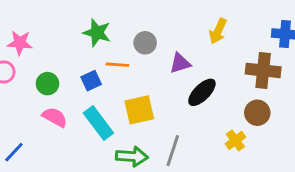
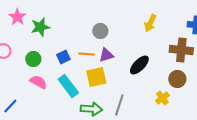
green star: (97, 33) -> (40, 27), moved, turned -30
pink star: (20, 43) -> (17, 17), moved, turned 30
purple triangle: (180, 63) -> (106, 55), moved
orange line: (117, 65) -> (86, 54), moved

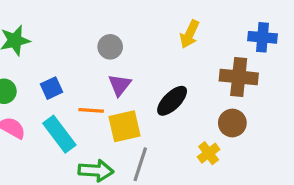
orange line: (86, 54) -> (91, 110), moved
purple triangle: (106, 55) -> (120, 85), turned -35
yellow square: (96, 77) -> (124, 126), moved

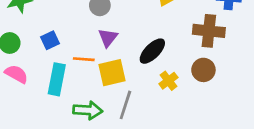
cyan rectangle: (59, 134) -> (57, 79), turned 48
yellow cross: (209, 153) -> (168, 81), moved

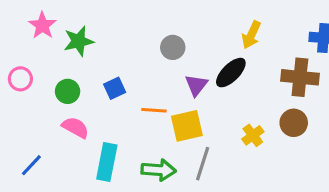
purple triangle: (108, 38) -> (196, 85), moved
black ellipse: (152, 51) -> (231, 73), moved
cyan rectangle: (57, 79) -> (107, 162), moved

